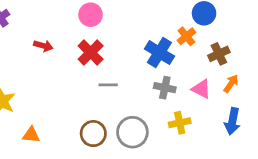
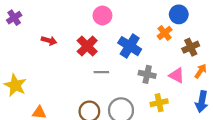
pink circle: (91, 15) -> (102, 15), moved
blue cross: (159, 53) -> (130, 46), moved

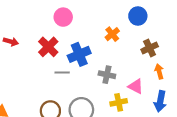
orange cross: (165, 33) -> (112, 34), moved
blue cross: (130, 46) -> (79, 54), moved, turned 35
orange arrow: (201, 71) -> (159, 71), turned -48
pink triangle: (177, 75) -> (136, 86), moved

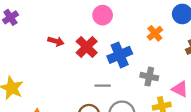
red arrow: (11, 42) -> (56, 41), moved
gray line: (62, 73) -> (103, 86), moved

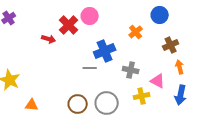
red cross: (87, 47) -> (69, 25), moved
gray line: (103, 86) -> (90, 68), moved

